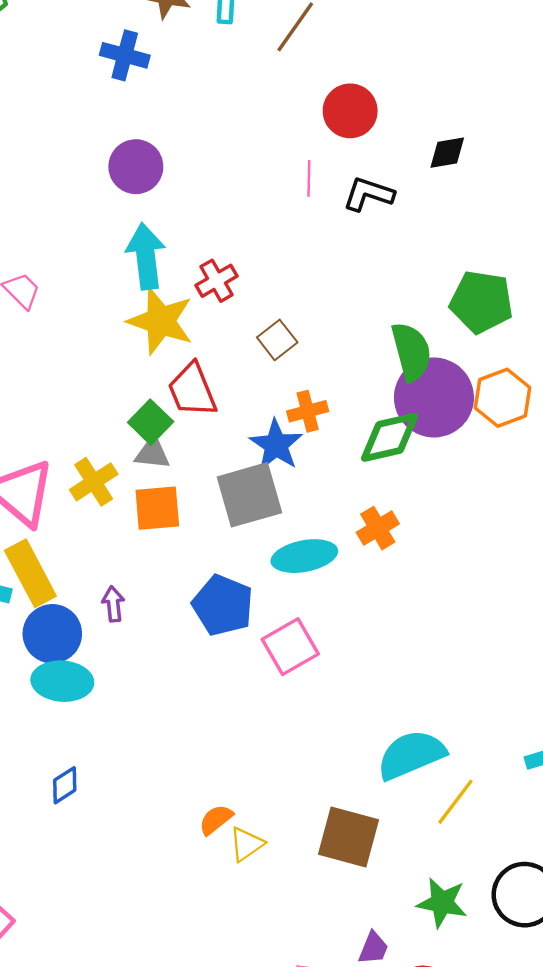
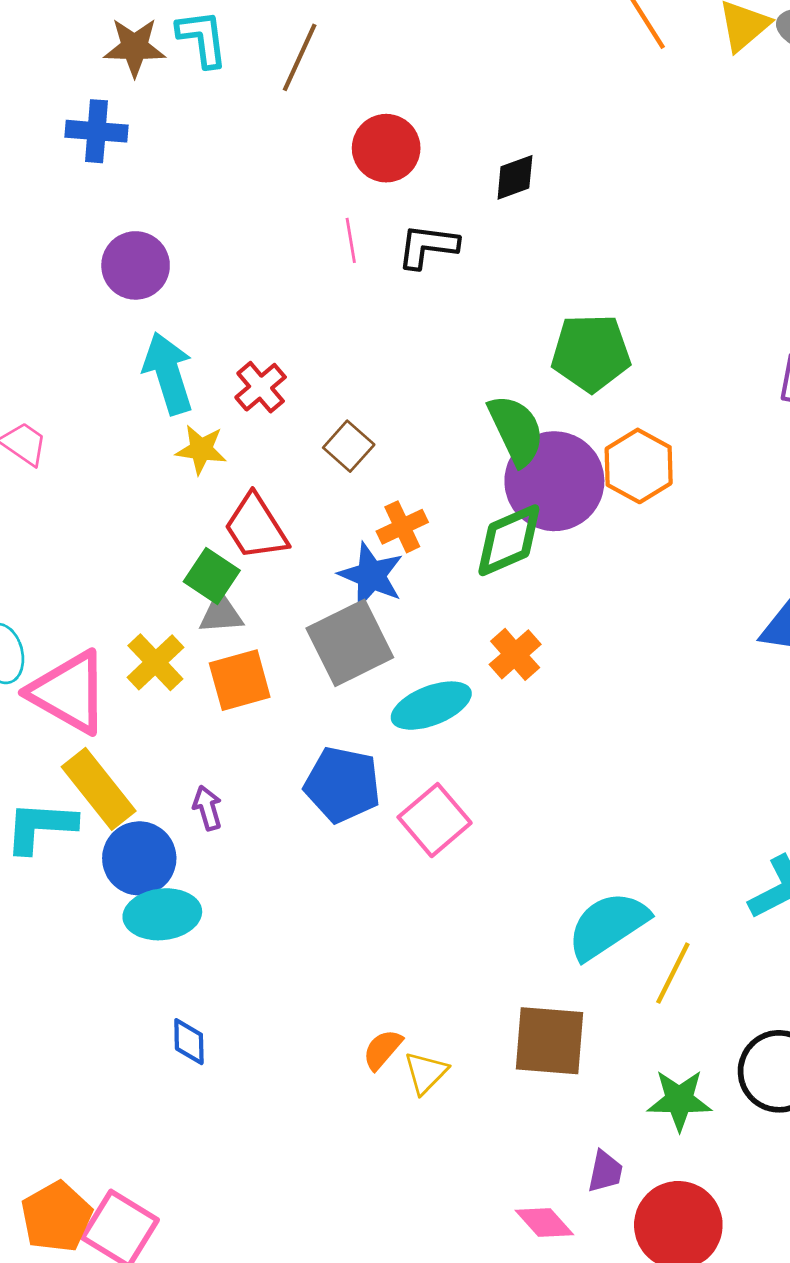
yellow star: (161, 321) -> (201, 449), size x0.6
blue diamond: (65, 785) -> (189, 1042), turned -48

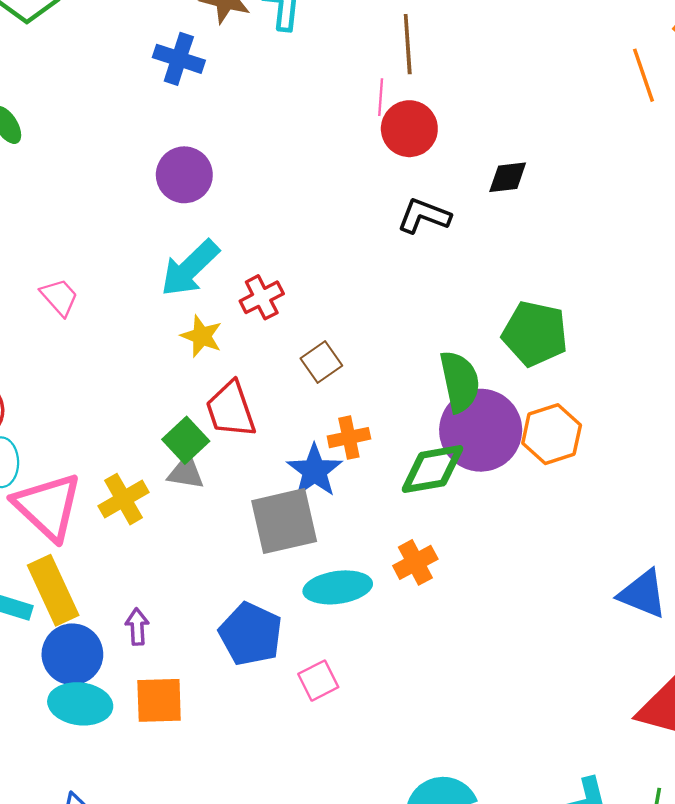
brown line: (300, 57) -> (408, 44), moved, turned -42
pink line: (351, 240) -> (381, 97), moved
cyan arrow: (168, 373) -> (190, 268), turned -130
orange square: (240, 680) -> (159, 700), moved
pink square: (435, 820) -> (318, 681), size x0.7

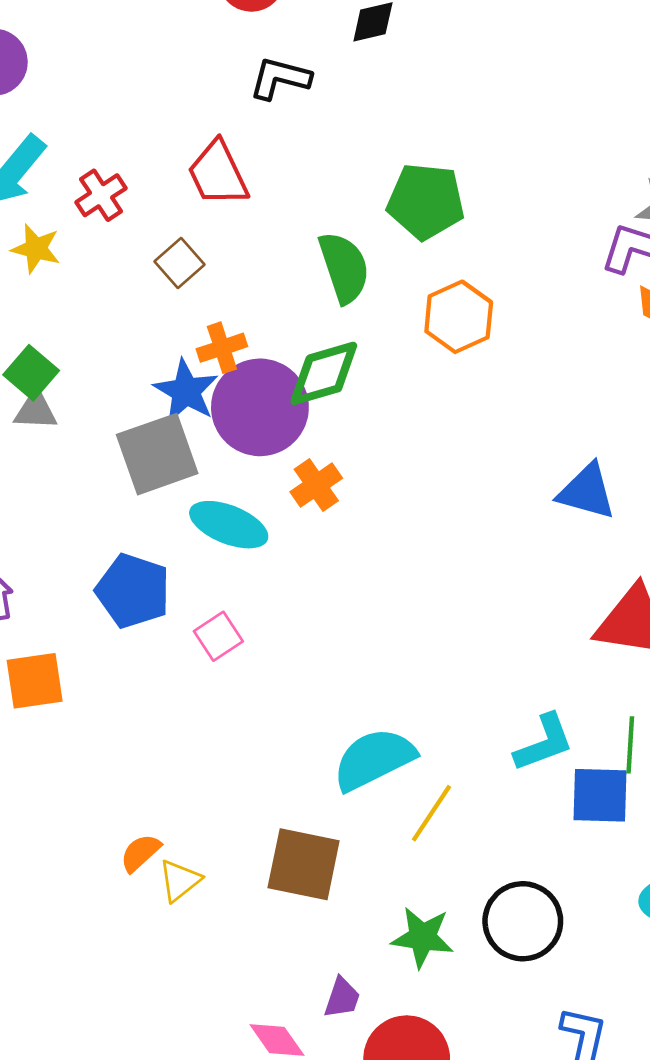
red trapezoid: (231, 409) -> (218, 173), moved
purple circle: (481, 430) -> (260, 407), moved
cyan ellipse: (338, 587) -> (229, 525), turned 36

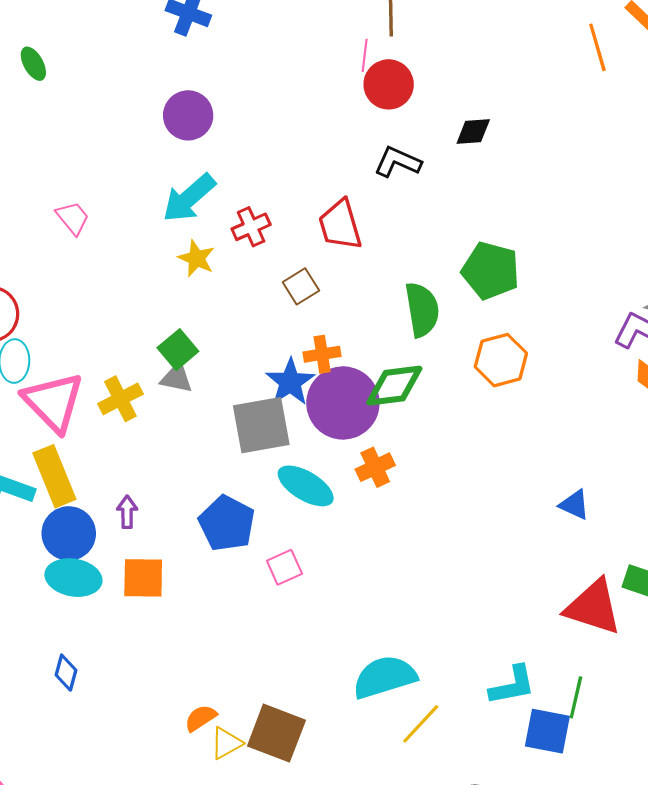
blue triangle: (587, 492) -> (574, 505), size x0.7
brown square: (304, 864) -> (276, 733), moved

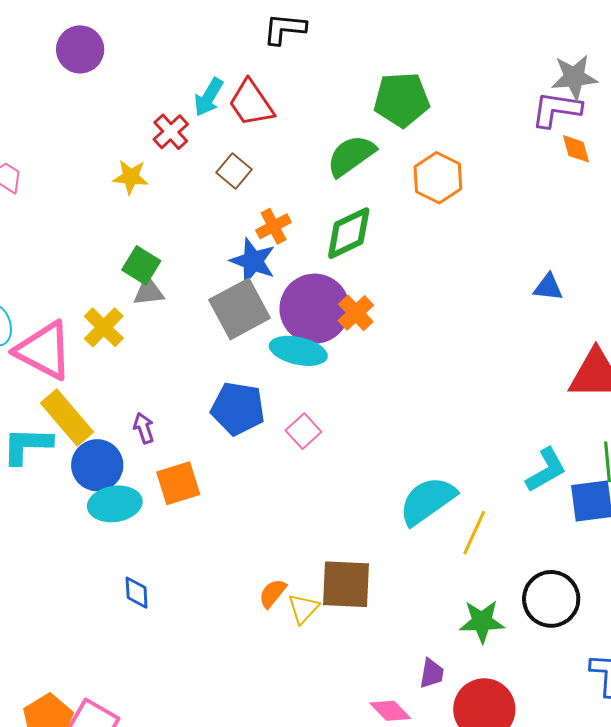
cyan arrow: (189, 198) -> (209, 97), moved, size x0.7
green semicircle: (422, 310) -> (351, 156), turned -98
purple circle: (343, 403) -> (315, 309), moved

